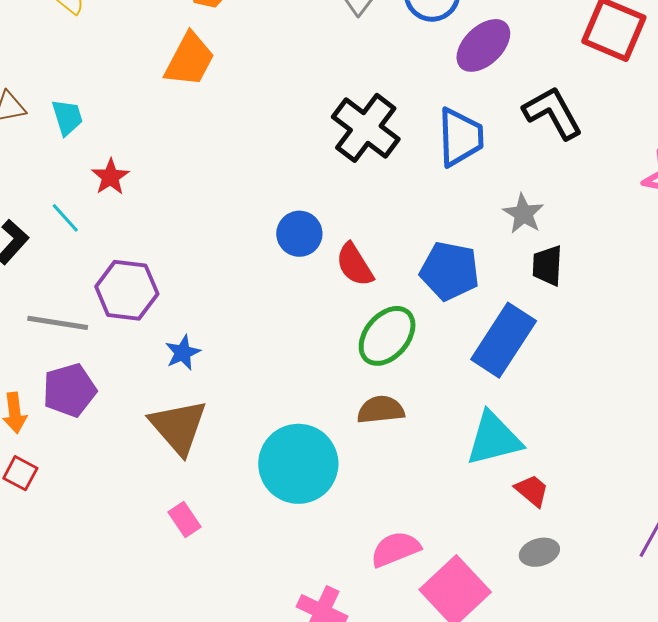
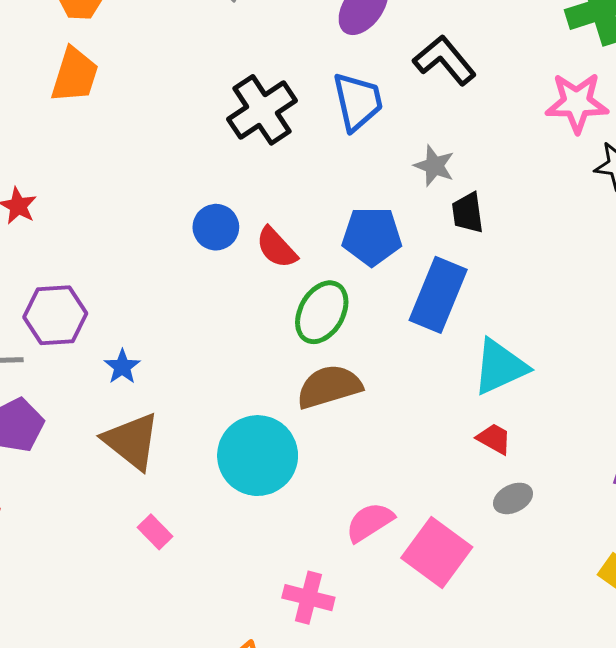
black cross: (366, 128) -> (262, 110), turned 30
brown semicircle: (381, 410) -> (329, 387), size x1.4
cyan triangle: (494, 439) -> (500, 367), moved

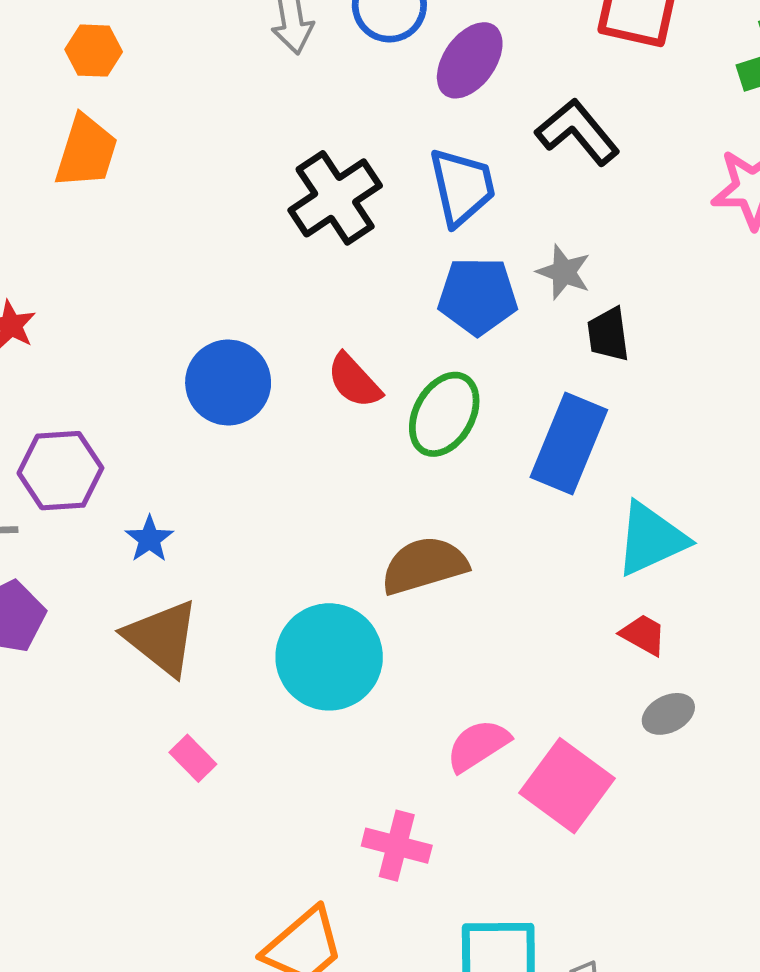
blue circle: (216, 227) -> (228, 383), moved, size x1.4
blue pentagon: (372, 236) -> (478, 296), moved
green ellipse: (322, 312) -> (444, 414), moved

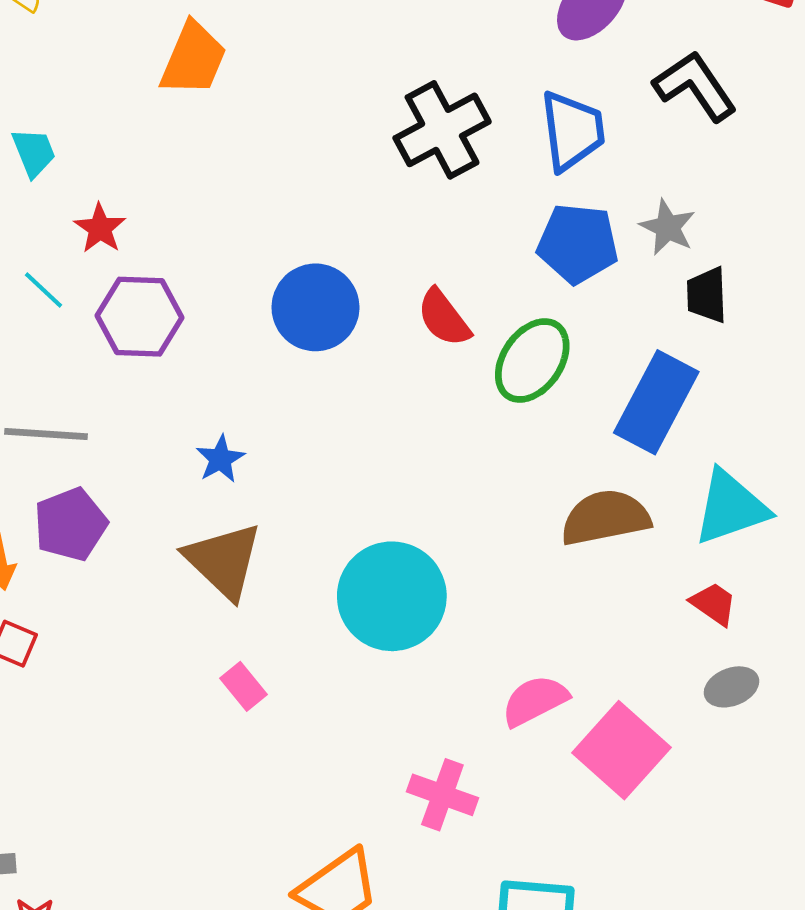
purple hexagon: (60, 471) -> (140, 317), moved
brown semicircle: (424, 565) -> (605, 518), moved

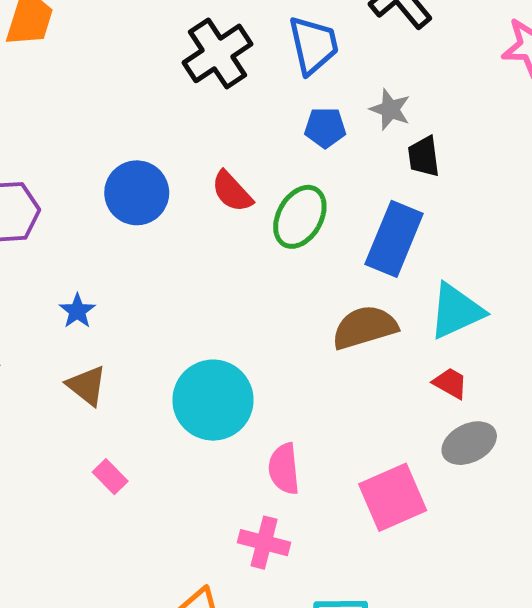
blue pentagon: (578, 243) -> (325, 128), size x0.7
brown triangle: (224, 561) -> (87, 386), size x0.7
gray ellipse: (731, 687) -> (469, 443), size x1.4
pink semicircle: (535, 701) -> (284, 469), moved, turned -63
pink square: (621, 750) -> (393, 497), turned 30

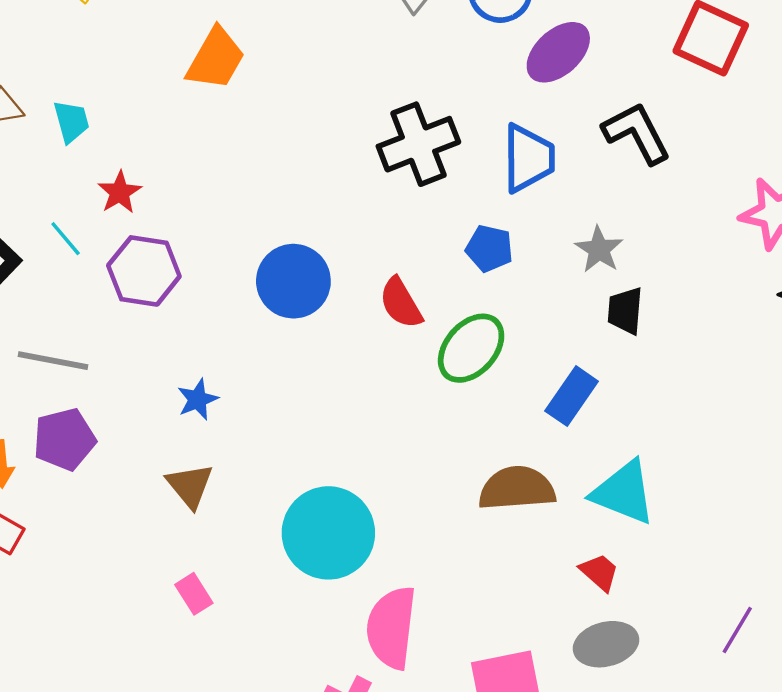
blue pentagon: (325, 128) -> (489, 248), moved
blue rectangle: (394, 239) -> (572, 396), size x0.7
cyan triangle: (456, 311) -> (624, 492), turned 34
pink semicircle: (284, 469) -> (391, 628), size x1.4

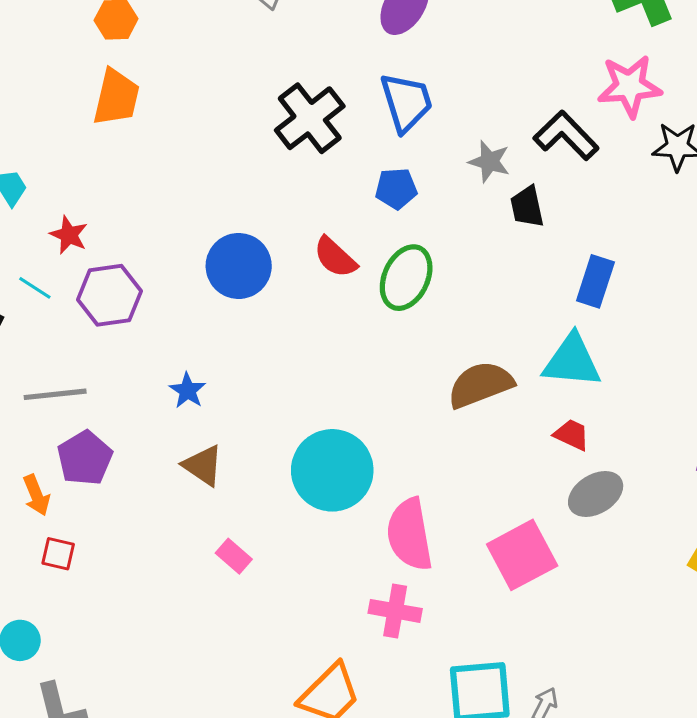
black L-shape: (637, 133) -> (566, 135), moved
blue rectangle: (572, 396) -> (595, 281), moved

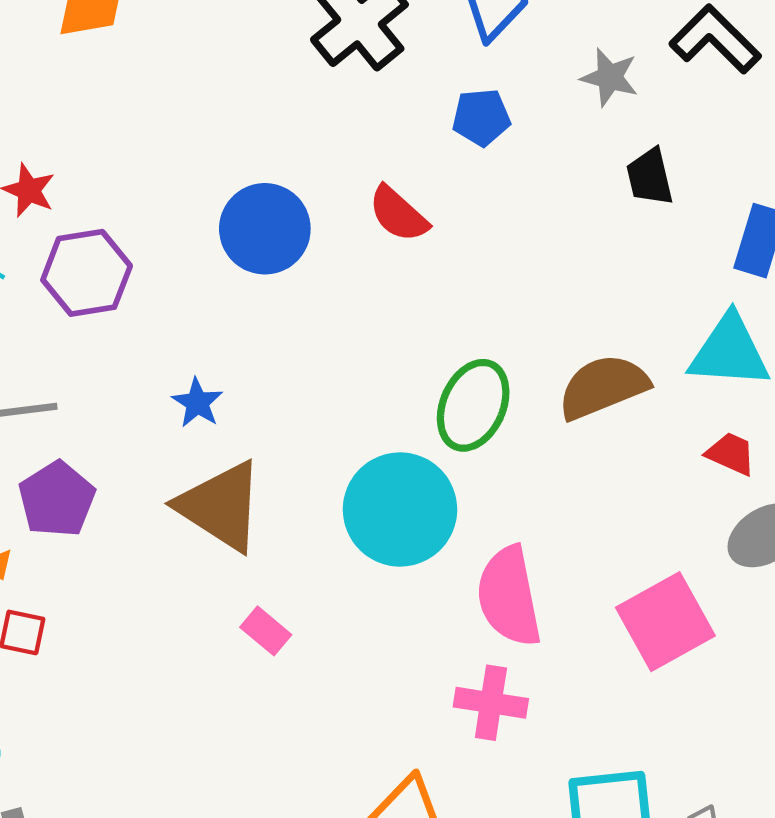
black trapezoid: (527, 207) -> (650, 177), moved
green ellipse: (406, 278) -> (473, 405), moved
brown triangle: (203, 465) -> (221, 506), size x1.6

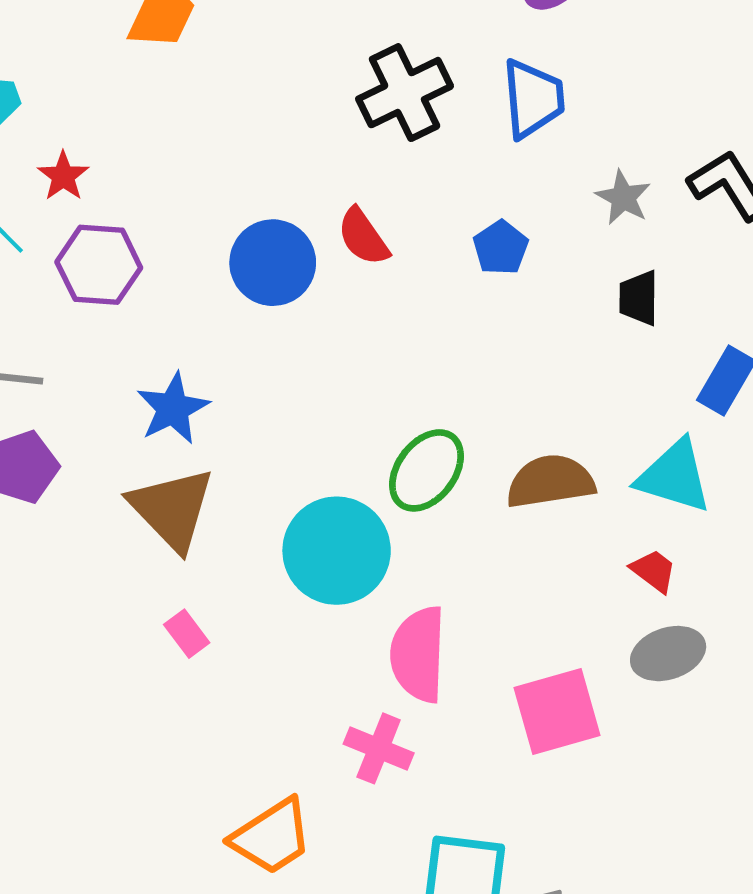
blue pentagon: (481, 117) -> (501, 248), moved, turned 30
red semicircle: (398, 214) -> (363, 237), moved
blue star: (197, 403) -> (173, 408), size x1.5

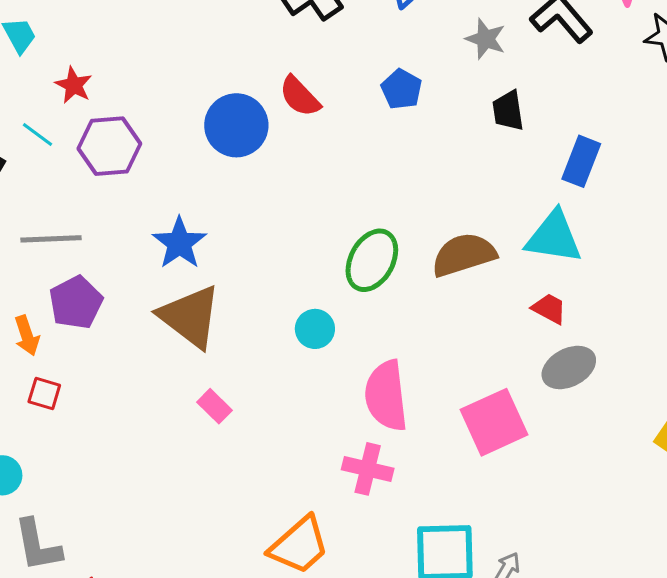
cyan circle: (337, 551) -> (315, 329), size x0.5

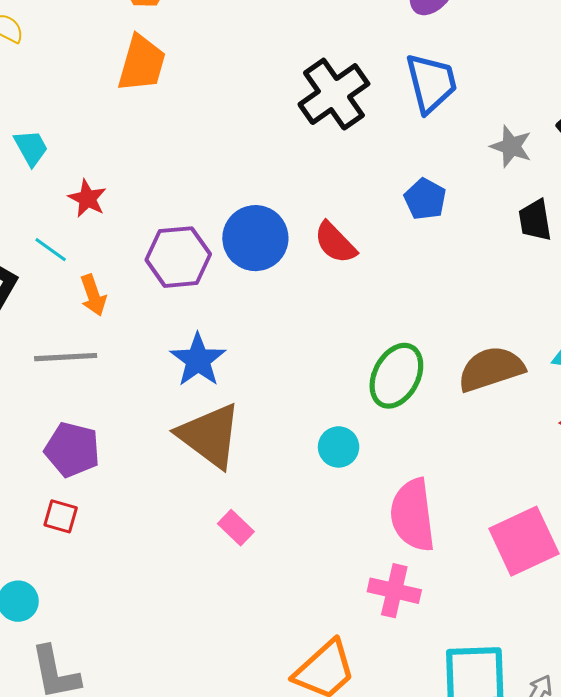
red semicircle: (300, 96) -> (335, 243), moved
purple hexagon: (109, 146) -> (178, 257), moved
purple pentagon: (76, 302) -> (72, 450), moved, turned -30
orange arrow: (27, 336) -> (93, 295), moved

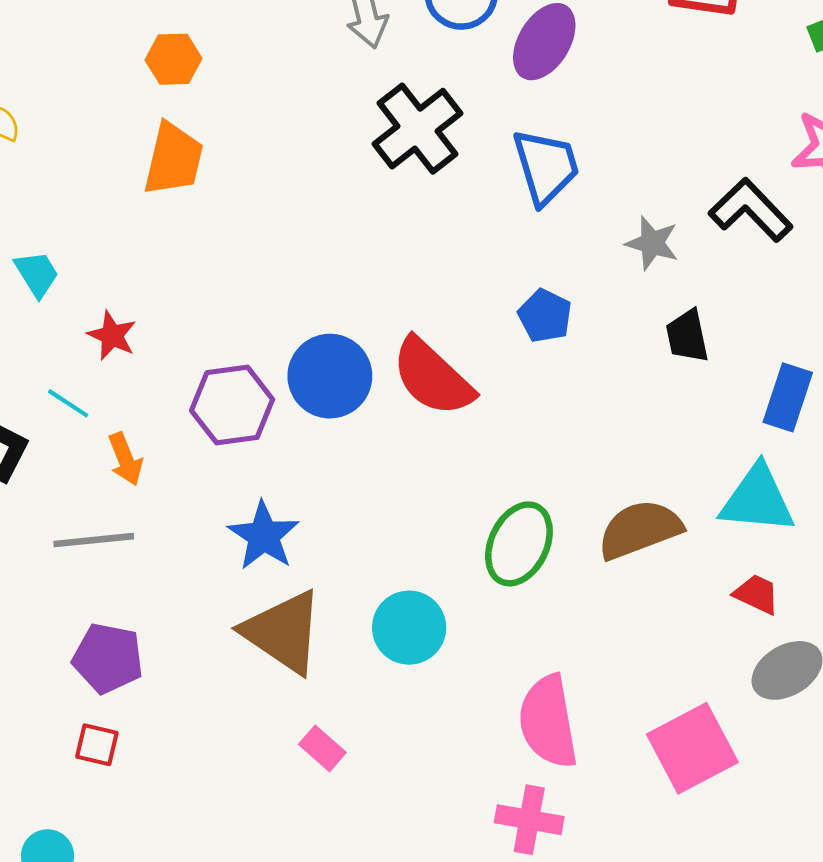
black cross: (334, 94) -> (418, 129), moved
red semicircle: (335, 243) -> (432, 377), size x1.5
cyan circle: (339, 447) -> (409, 628), moved, size x1.4

